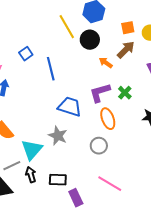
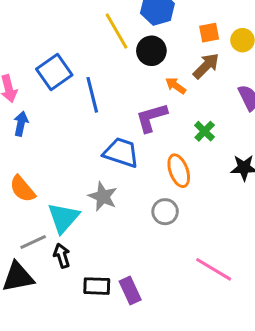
blue square: (26, 54) -> (54, 72), size x1.6
purple L-shape: (100, 93) -> (151, 118), moved
black rectangle: (58, 180) -> (97, 286), moved
pink line: (110, 184) -> (214, 269), moved

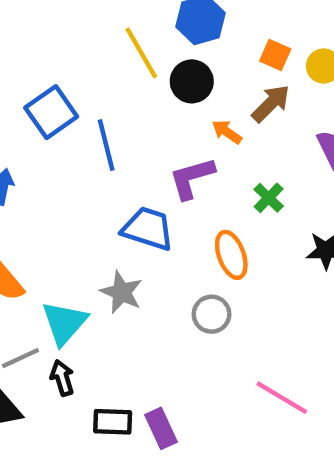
orange square: (209, 33) -> (275, 55), turned 35

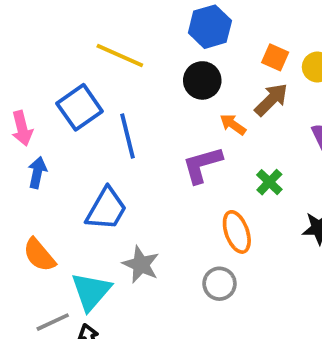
yellow line: (141, 53) -> (120, 55), moved, turned -36
blue trapezoid: (148, 229) -> (106, 209), moved, turned 102

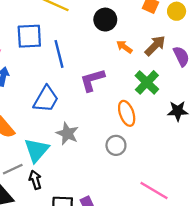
brown arrow: (271, 100) -> (155, 46), moved
blue square: (80, 107) -> (29, 36), turned 32
purple L-shape: (202, 165) -> (92, 80), moved
green cross: (269, 182) -> (147, 82), size x1.5

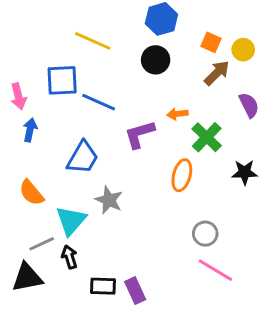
brown arrow: (155, 46) -> (217, 73), moved
orange arrow: (124, 47) -> (177, 114), moved, turned -42
blue line: (59, 54) -> (99, 102), turned -52
orange ellipse: (127, 113) -> (182, 175), turned 35
gray circle: (116, 145) -> (205, 234), moved

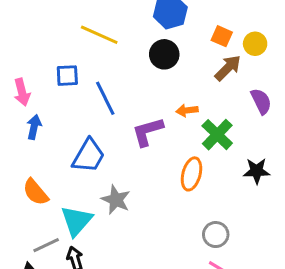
blue square: (62, 80) -> (67, 76), size x0.7
blue line: (99, 102) -> (105, 98), turned 40

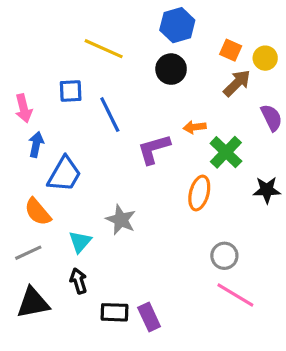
blue trapezoid: (89, 156) -> (64, 174), moved
cyan triangle: (76, 221) -> (80, 242), size x0.7
gray line: (46, 245) -> (28, 253), moved

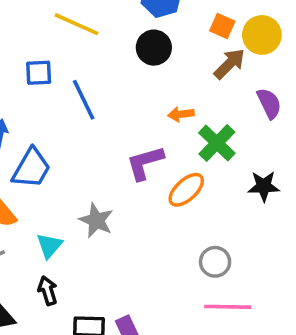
yellow circle: (265, 58) -> (262, 35), size x1.4
purple L-shape: (154, 149) -> (145, 163), moved
orange ellipse: (199, 193) -> (186, 190), turned 32
pink line: (235, 295) -> (228, 307), turned -30

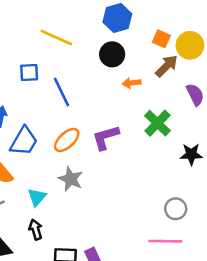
orange arrow: (181, 114) -> (132, 83), moved
orange ellipse: (186, 190) -> (67, 140), moved
gray circle: (215, 262) -> (176, 209), moved

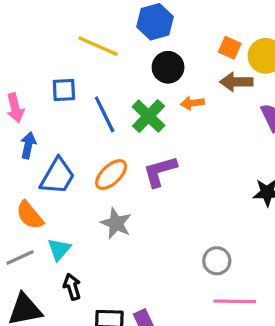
blue hexagon: (117, 18) -> (155, 22), moved
brown arrow: (167, 66) -> (236, 82), turned -135
green cross: (158, 123) -> (148, 116), moved
cyan triangle: (37, 197) -> (59, 249), moved
gray circle: (176, 209) -> (217, 261), moved

